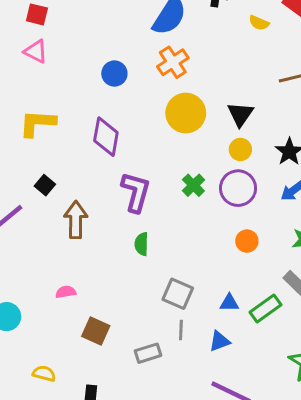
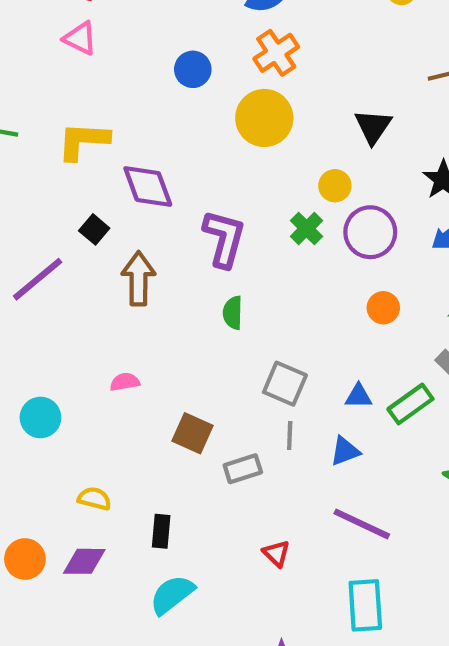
yellow circle: (186, 113) -> (264, 118), moved
purple diamond: (106, 137) -> (148, 186), moved, turned -30
yellow circle: (240, 149) -> (335, 186), moved
brown square: (96, 331) -> (193, 433), moved

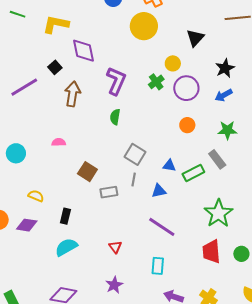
red triangle: (276, 553) -> (115, 247), moved
cyan rectangle: (365, 605) -> (158, 266), size x0.7

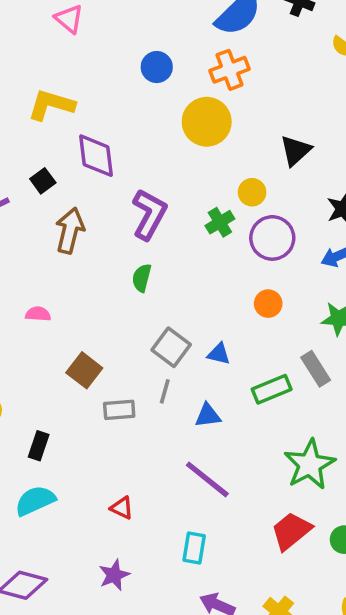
blue triangle: (169, 166) -> (219, 354), moved
red triangle: (115, 247) -> (122, 508), turned -32
red trapezoid: (211, 252) -> (291, 531), turned 50

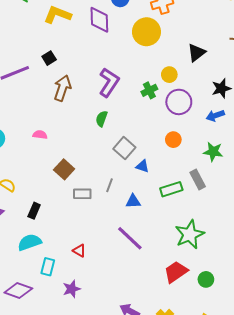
purple diamond: (96, 156) -> (99, 20), moved
gray square: (171, 347) -> (124, 148), moved
cyan rectangle: (194, 548) -> (48, 267), moved

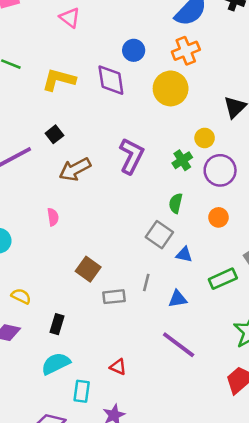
brown arrow: (62, 88) -> (75, 169), turned -130
green semicircle: (102, 119) -> (176, 203), moved
pink semicircle: (40, 135) -> (53, 217), moved, turned 80

